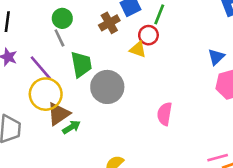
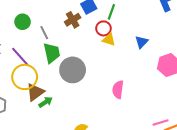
green circle: (62, 18) -> (23, 22), moved
gray line: (59, 38) -> (44, 33), moved
yellow triangle: (138, 49) -> (109, 40), moved
blue triangle: (216, 57) -> (142, 42), moved

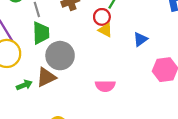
pink semicircle: (118, 90) -> (105, 86), turned -108
brown triangle: (35, 92) -> (46, 77), moved

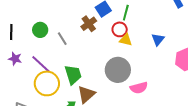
green trapezoid: (41, 33) -> (73, 75), moved
gray circle: (60, 56) -> (118, 70), moved

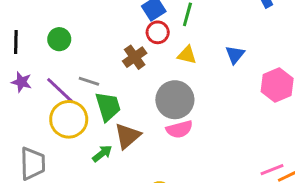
brown cross: (89, 24) -> (135, 57), moved
red circle: (120, 29) -> (158, 32), moved
gray line: (62, 39) -> (89, 81), moved, turned -40
pink semicircle: (139, 88) -> (179, 129), moved

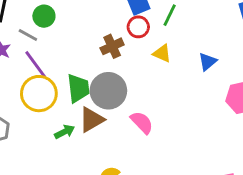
gray line: (89, 81) -> (28, 35), moved
gray circle: (175, 100) -> (108, 91), moved
pink semicircle: (179, 129) -> (142, 122), turned -130

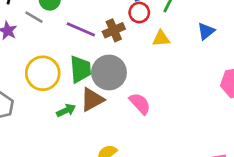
yellow triangle: (162, 53) -> (161, 38), turned -30
blue triangle: (207, 62) -> (206, 31), moved
purple line: (36, 64) -> (81, 29), moved, turned -32

